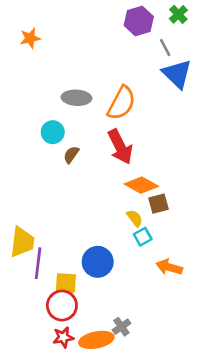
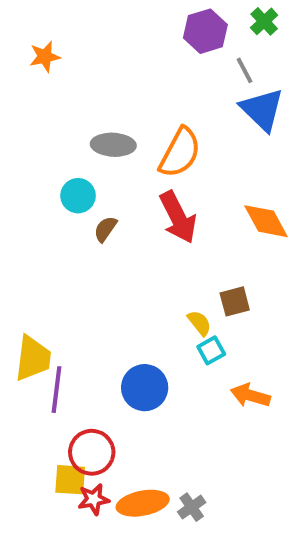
orange diamond: (141, 185) -> (266, 221), moved, turned 32
yellow square: (66, 283) -> (70, 480), moved
gray cross: (121, 327) -> (192, 507), moved

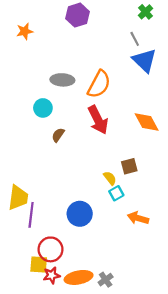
purple hexagon: (205, 31) -> (77, 15), moved
brown semicircle: (105, 229) -> (58, 135), moved

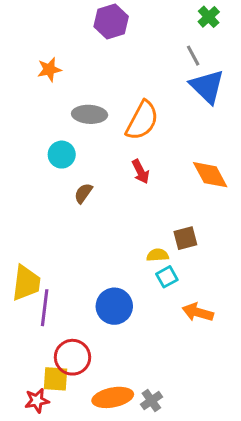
orange star: (25, 31) -> (49, 69), moved
red arrow: (98, 120) -> (141, 172), size x0.6
yellow semicircle: (110, 178) -> (158, 255), turned -56
red star: (52, 275) -> (37, 401), moved

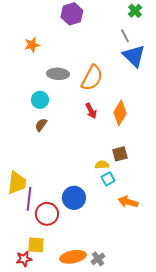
orange diamond: (210, 175) -> (120, 113), moved, turned 60
brown semicircle: (83, 193) -> (41, 125), moved
red circle: (72, 357) -> (47, 214), moved

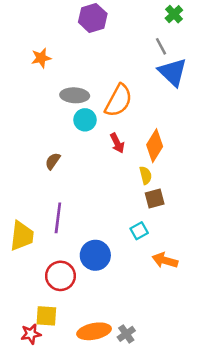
cyan circle: (40, 100) -> (85, 120), moved
yellow semicircle: (102, 165) -> (146, 175), moved, turned 80
purple line: (29, 199) -> (58, 218), moved

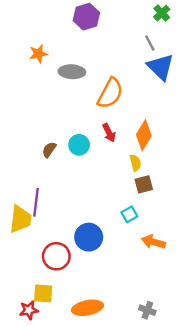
gray ellipse: (75, 95) -> (72, 72), moved
cyan circle: (85, 120) -> (79, 145), moved
purple line: (58, 218) -> (36, 202), moved
gray cross: (126, 334) -> (147, 310), moved, turned -35

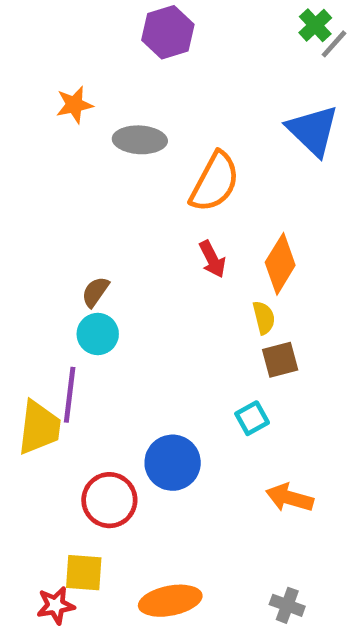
gray line: (150, 43) -> (334, 44), moved, turned 70
cyan circle: (79, 145) -> (98, 334), moved
orange arrow: (153, 242) -> (290, 498), moved

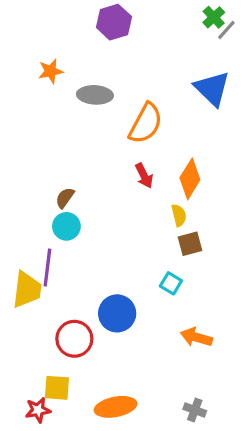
cyan square: (252, 418) -> (171, 283), turned -30

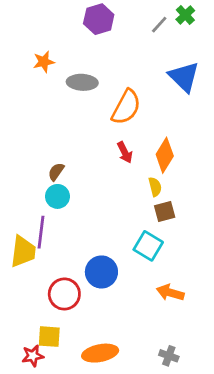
gray line: (226, 30) -> (159, 25), moved
cyan square: (171, 283) -> (148, 246), size x1.5

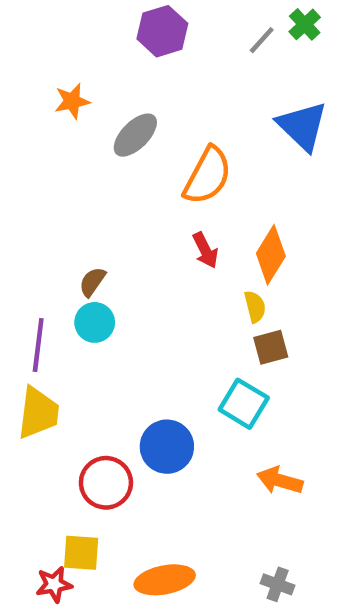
gray ellipse: (82, 82) -> (135, 135), turned -48
purple line: (41, 232) -> (38, 345), moved

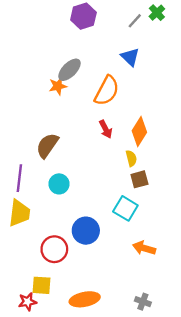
orange star: (72, 101) -> (58, 86), moved
blue triangle: (302, 126) -> (130, 57), moved, size x0.7
brown semicircle: (92, 282) -> (47, 145), size x1.6
cyan circle: (95, 322) -> (59, 184), moved

